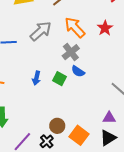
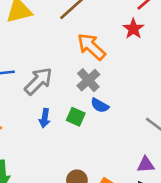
red star: (105, 28) -> (133, 29), moved
gray arrow: (41, 31) -> (38, 81), moved

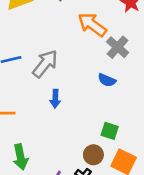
gray cross: (88, 80) -> (118, 47), moved
green square: (76, 117) -> (110, 131), moved

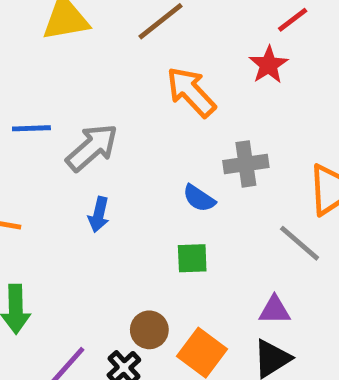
gray cross: (118, 47) -> (246, 164), moved, turned 30
green square: (110, 131) -> (192, 258), moved, turned -30

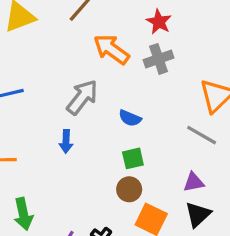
gray arrow: (92, 147) -> (82, 97), moved
gray cross: (246, 164) -> (159, 59), moved
brown circle: (149, 330) -> (129, 189), moved

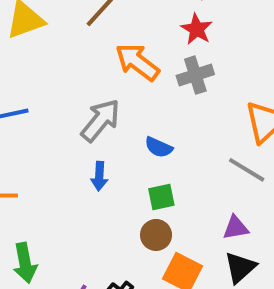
blue arrow: (66, 141) -> (99, 176), moved

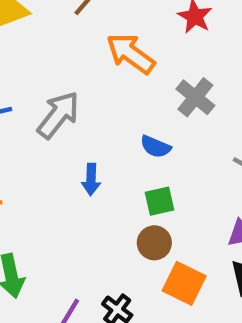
gray cross: (195, 75) -> (195, 97), moved, turned -32
gray arrow: (100, 120) -> (58, 115), moved

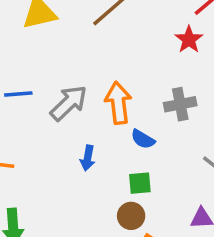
orange arrow: (131, 54) -> (118, 103), moved, turned 39
gray cross: (195, 97) -> (180, 104), turned 32

